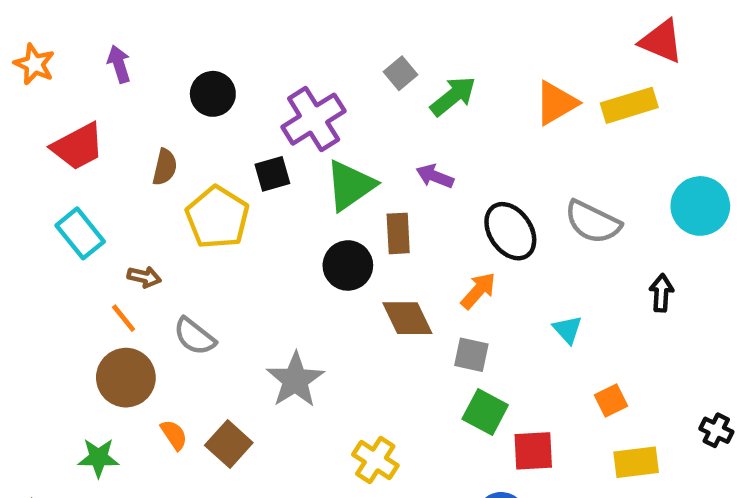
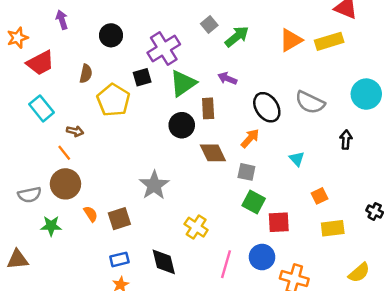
orange star: (34, 64) -> (18, 38), moved, turned 30
gray semicircle: (195, 336) -> (30, 195), moved, turned -50
brown square: (229, 444) -> (119, 219), turned 30

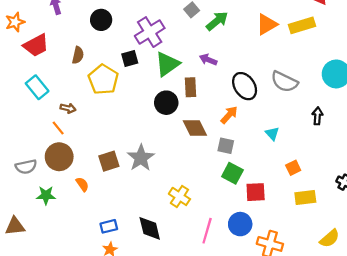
brown square: (119, 219) -> (109, 161), moved

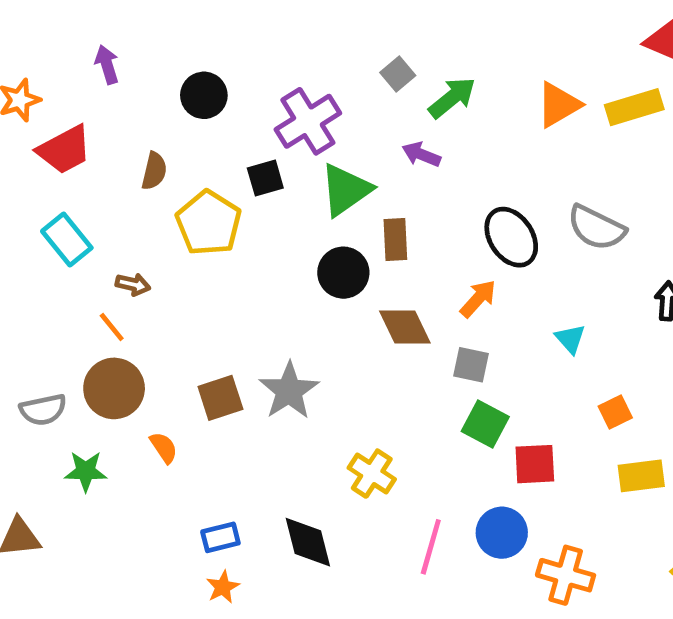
purple arrow: (208, 60) -> (421, 154), moved

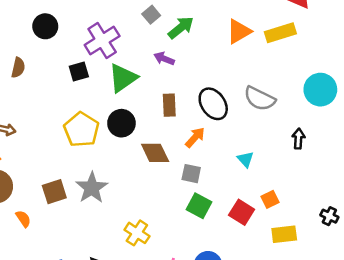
yellow pentagon: (209, 223) -> (81, 130), moved
brown rectangle: (395, 239) -> (169, 105), moved
red square: (535, 464) -> (242, 212), moved, turned 35

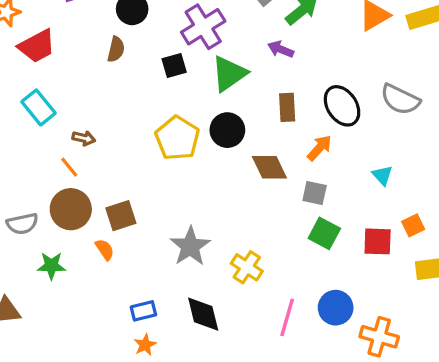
brown semicircle: (18, 68) -> (116, 49), moved
gray star: (92, 188) -> (190, 246), moved
brown square: (54, 192) -> (121, 216), moved
red square: (242, 212) -> (378, 241), turned -30

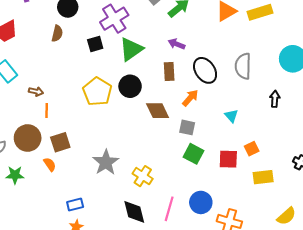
purple arrow: (281, 49) -> (177, 44), moved
gray semicircle: (400, 99) -> (243, 66), turned 65
orange line: (69, 167) -> (47, 111), moved, turned 40
black diamond: (203, 314) -> (134, 212), moved

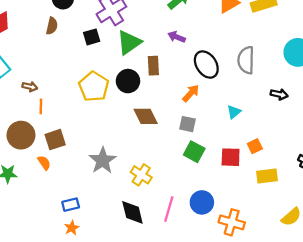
brown rectangle: (169, 71) -> (153, 66), moved
black arrow: (275, 99) -> (279, 94), turned 98
brown diamond: (158, 111) -> (146, 116), moved
cyan triangle: (231, 116) -> (234, 112), turned 32

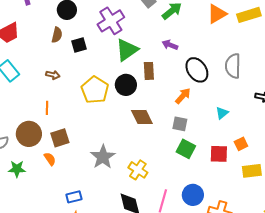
black square: (92, 37) -> (79, 45), moved
brown arrow: (30, 87) -> (53, 75), moved

